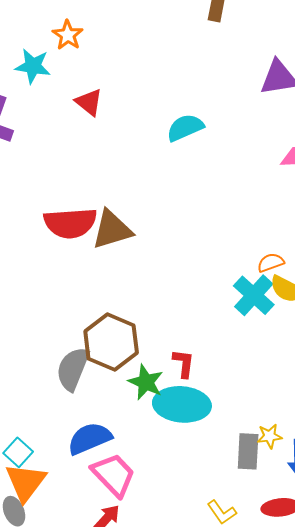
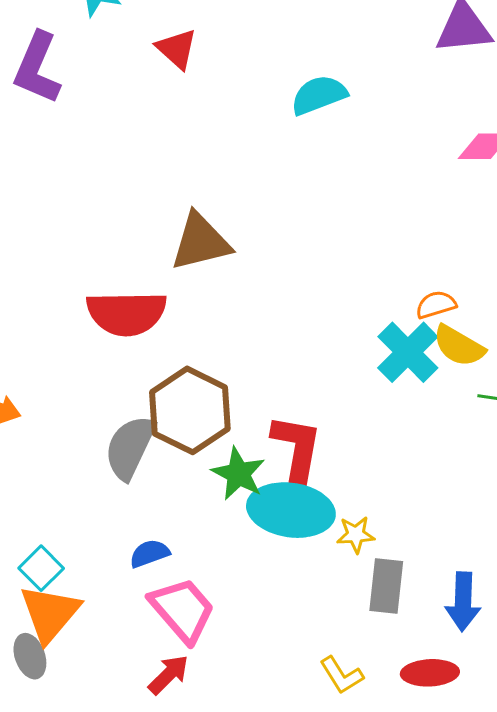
red semicircle: (70, 223) -> (126, 313), moved
red L-shape: (184, 363) -> (297, 449), size x1.6
yellow star: (270, 436) -> (356, 535), moved
blue semicircle: (90, 439) -> (150, 553), size x0.6

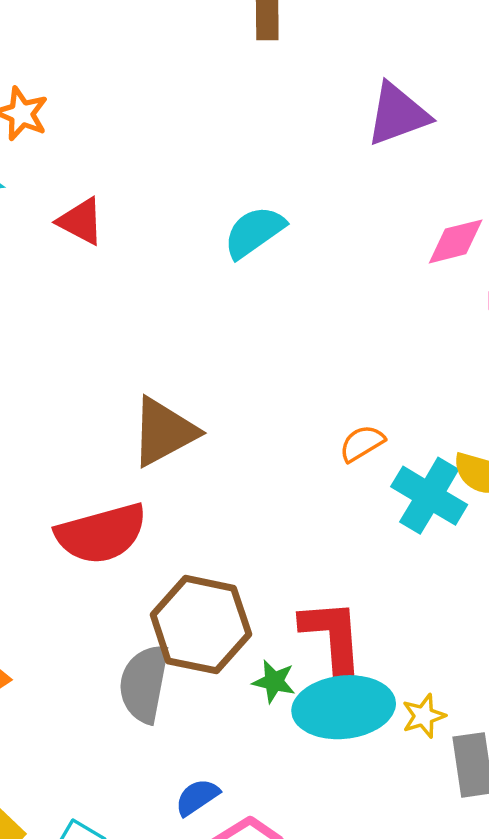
orange semicircle: (436, 305) -> (362, 443), moved
green star: (238, 474) -> (274, 682), size x0.7

